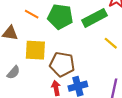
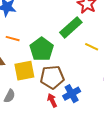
green pentagon: (60, 17) -> (42, 49), moved, turned -30

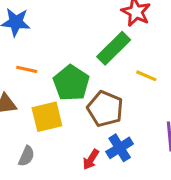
brown pentagon: (52, 77) -> (105, 109), moved, turned 30
red arrow: (52, 100) -> (91, 159), turned -120

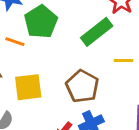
yellow line: (146, 76) -> (124, 61), turned -30
green pentagon: (71, 83) -> (41, 22), moved

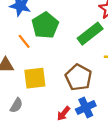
orange line: (15, 42) -> (24, 41), turned 32

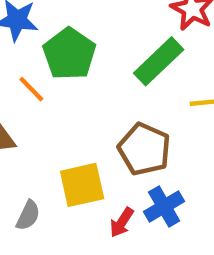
yellow square: (35, 78) -> (82, 185), moved

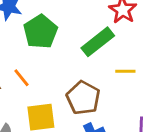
orange line: (31, 89) -> (21, 78), moved

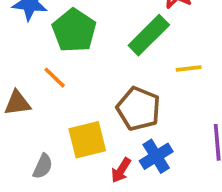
orange line: (21, 78) -> (55, 78), moved

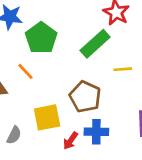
blue cross: (156, 156) -> (96, 132), turned 30

